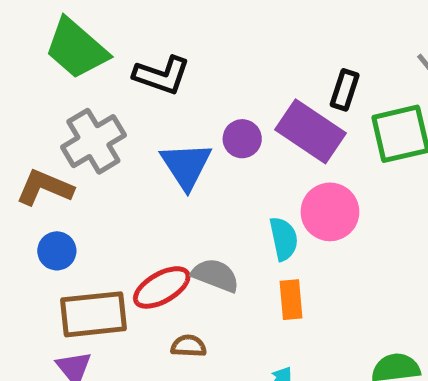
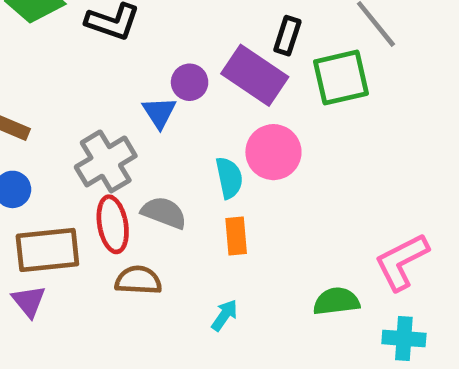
gray cross: (93, 141) -> (106, 161), moved
blue triangle: (186, 166) -> (159, 113), moved, size x0.7
red ellipse: (162, 287) -> (113, 224), turned -70
brown semicircle: (189, 346) -> (138, 280), size x1.4

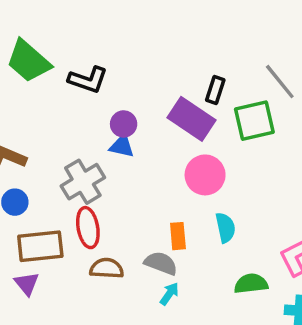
purple circle: (190, 82) -> (124, 124), moved
blue triangle: (159, 113) -> (122, 146), turned -44
cyan semicircle: (229, 178) -> (225, 228), moved
gray semicircle: (164, 213) -> (161, 263), moved

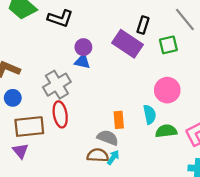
green square: (254, 121) -> (168, 45), size x0.7
pink circle: (205, 175) -> (167, 90), moved
brown semicircle: (107, 268) -> (98, 155), moved
green semicircle: (251, 284) -> (166, 131), moved

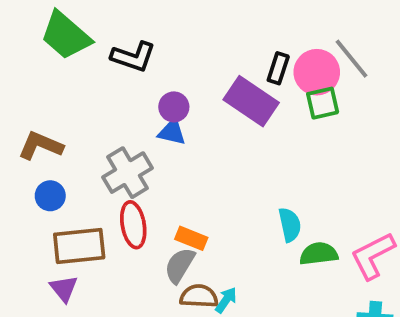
pink circle: (167, 90) -> (317, 72), moved
orange rectangle: (119, 120) -> (191, 238), moved, turned -63
gray semicircle: (108, 138) -> (180, 265), moved, turned -80

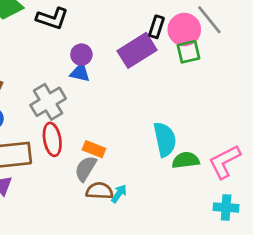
purple rectangle: (251, 101) -> (137, 50), turned -66
cyan semicircle: (290, 225) -> (165, 139), size x1.4

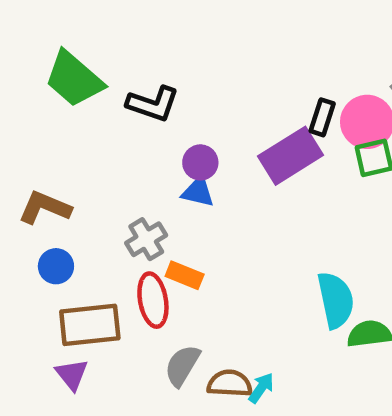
gray cross: (48, 102) -> (146, 239), size x0.7
orange rectangle: (94, 149) -> (185, 275), moved
gray semicircle: (86, 169) -> (182, 365), moved

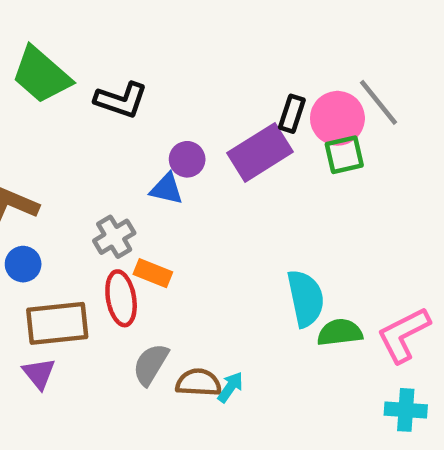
purple circle: (200, 162) -> (187, 159), moved

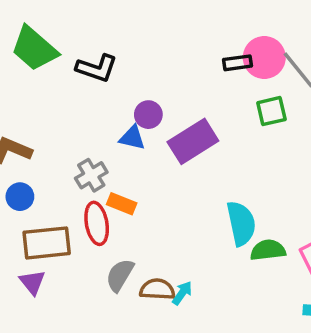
black rectangle: (292, 114) -> (238, 63), moved, turned 64
pink circle: (337, 118) -> (264, 58), moved
purple rectangle: (260, 152) -> (193, 141), moved

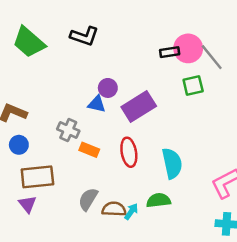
black L-shape: (97, 68) -> (84, 36), moved
gray cross: (91, 175) -> (68, 130), turned -35
red ellipse: (97, 223) -> (129, 152), moved
green semicircle: (268, 250) -> (159, 200), moved

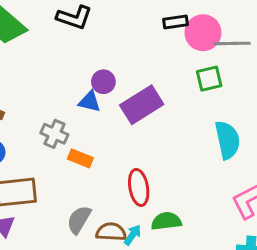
black rectangle: (170, 52) -> (175, 22), moved
gray line: (212, 57) -> (232, 43), turned -52
red ellipse: (129, 152) -> (139, 187), moved
cyan semicircle: (172, 163) -> (228, 140), moved

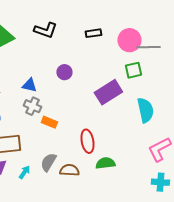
black rectangle: (175, 22) -> (93, 33), moved
blue triangle: (90, 102) -> (29, 85), moved
purple rectangle: (142, 105) -> (108, 92), moved
cyan arrow: (133, 235) -> (24, 172), moved

